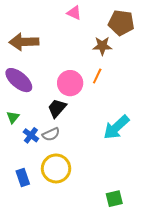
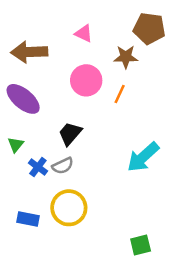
pink triangle: (74, 13) -> (84, 33), moved
pink circle: (70, 83) -> (86, 80), moved
blue rectangle: (23, 178) -> (28, 219), turned -60

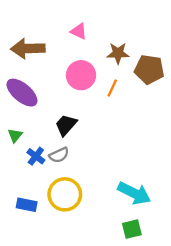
brown pentagon: (149, 28) -> (149, 69), moved
cyan arrow: (143, 157) -> (134, 193), moved, turned -112

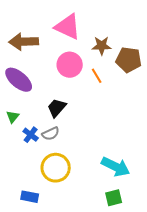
pink triangle: (79, 31) -> (68, 27), size x1.8
orange line: (112, 88) -> (97, 76), turned -56
blue rectangle: (27, 205) -> (30, 197), moved

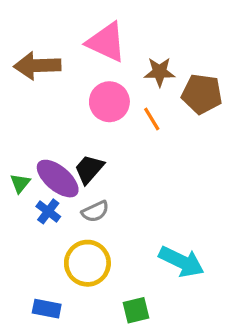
purple ellipse: (19, 80) -> (58, 179), moved
gray semicircle: (51, 134) -> (95, 211), moved
green square: (114, 198) -> (136, 310), moved

